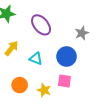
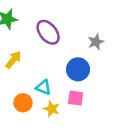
cyan triangle: (36, 59) -> (43, 87), moved

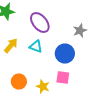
cyan triangle: (43, 87) -> (36, 46), moved

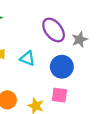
purple ellipse: (40, 22) -> (54, 30), moved

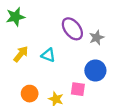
blue circle: (62, 67) -> (95, 71), moved

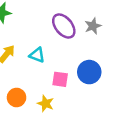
gray star: (97, 38) -> (93, 26), moved
pink square: (78, 89) -> (60, 79), moved

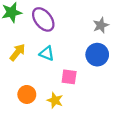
purple ellipse: (64, 26) -> (43, 19), moved
blue circle: (89, 72) -> (97, 55), moved

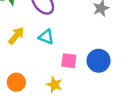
blue circle: (97, 55) -> (99, 61), moved
orange circle: (27, 94) -> (16, 82), moved

